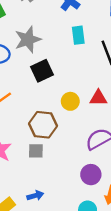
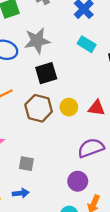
cyan rectangle: (78, 35) -> (87, 44), turned -60
brown hexagon: (43, 125) -> (39, 108), moved
gray square: (36, 151) -> (26, 164), moved

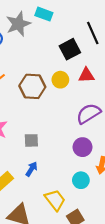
cyan rectangle: (87, 44) -> (44, 14), moved
black square: (46, 73) -> (70, 49), moved
blue arrow: (21, 193) -> (32, 169), turned -40

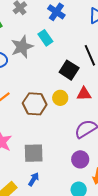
cyan rectangle: (44, 14) -> (45, 38), turned 35
black square: (70, 49) -> (69, 70), turned -30
gray square: (31, 140) -> (34, 153), size x1.5

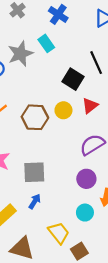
red triangle: (84, 94) -> (90, 106), turned -35

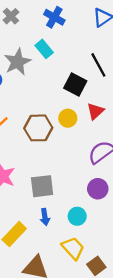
blue arrow: (35, 201) -> (45, 217), turned 144
cyan circle: (85, 213) -> (77, 216), moved

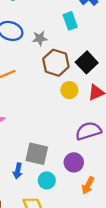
gray star: (17, 62) -> (40, 38), moved, size x0.6
brown hexagon: (38, 128) -> (56, 63), moved
gray square: (42, 186) -> (37, 154), moved

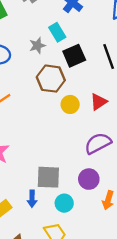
gray star: (40, 38) -> (37, 46), moved
black square: (87, 62) -> (74, 56), moved, turned 30

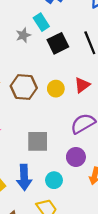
brown hexagon: (51, 79) -> (24, 87), moved
gray square: (48, 177) -> (38, 141), moved
blue arrow: (32, 199) -> (24, 177), size x1.6

